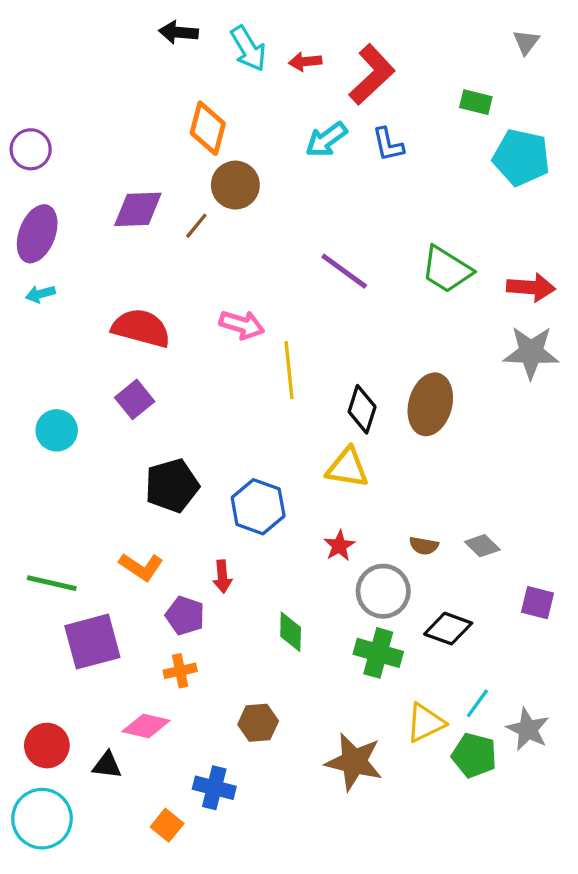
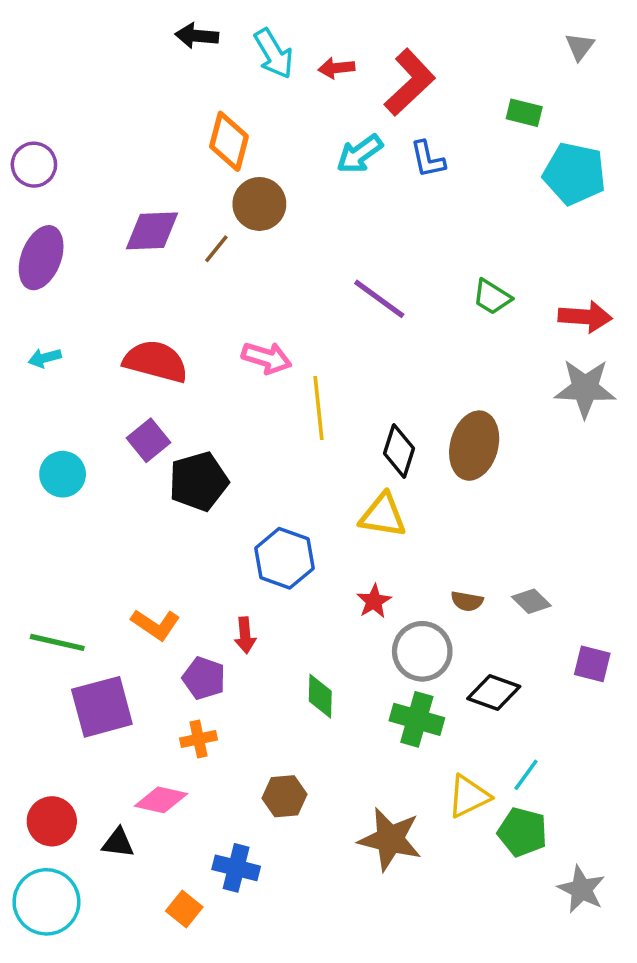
green trapezoid: (447, 270) -> (492, 297), size x0.7
cyan arrow: (40, 294) -> (45, 358), moved
black pentagon: (172, 486) -> (199, 481), moved
gray star: (528, 729) -> (581, 889), moved

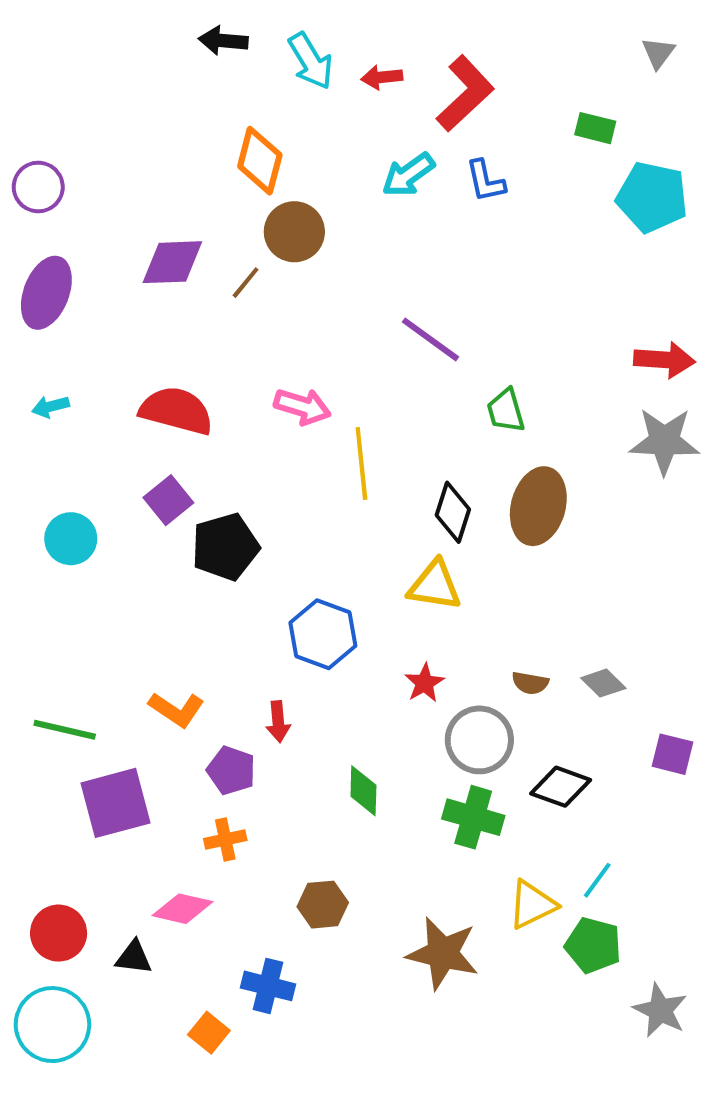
green trapezoid: (492, 297) -> (506, 411), moved, turned 42

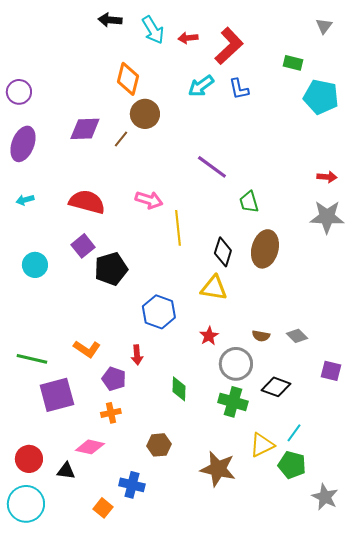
red arrow: (664, 360) -> (327, 177), size x0.7

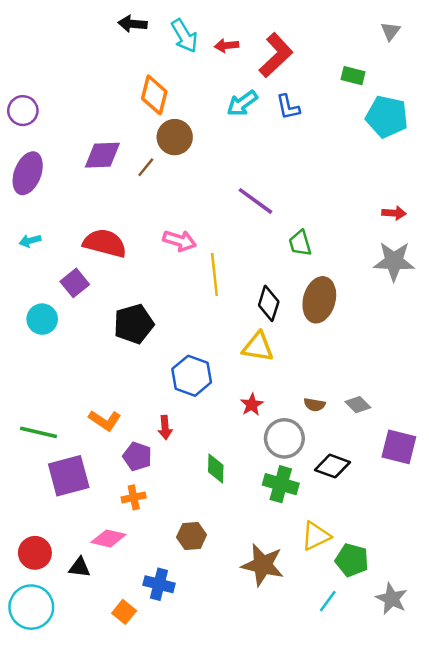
purple square: (83, 246) -> (75, 283), moved
purple square: (331, 371) -> (399, 447), size x1.4
cyan line: (294, 433) -> (328, 601), moved

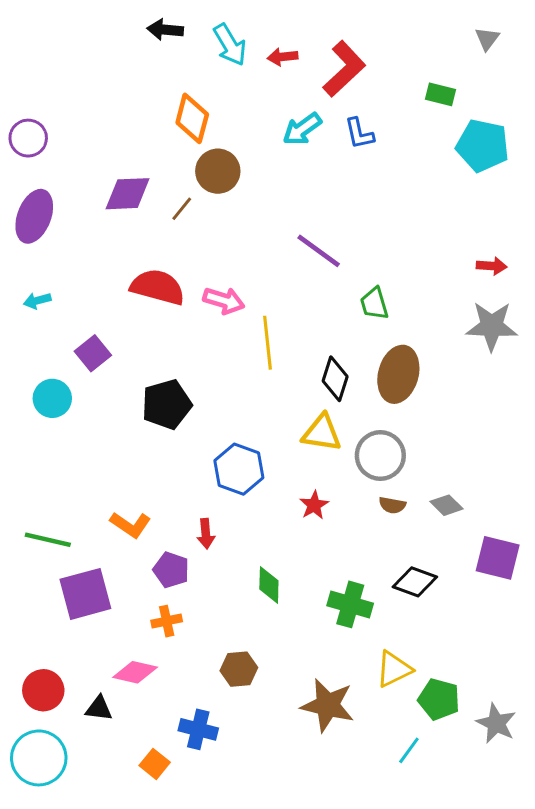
red semicircle: (105, 243) -> (158, 287), moved
gray circle: (284, 438) -> (380, 456), moved
gray star: (392, 599) -> (496, 723), moved

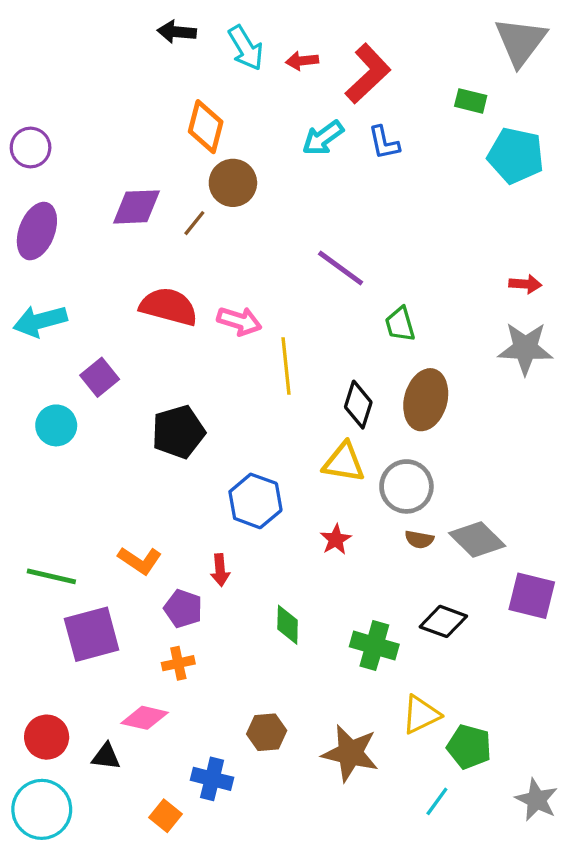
gray triangle: (487, 39) -> (521, 41), size x2.0
cyan arrow: (37, 301) -> (40, 321), size x1.8
gray diamond: (447, 505) -> (477, 539), size x1.6
brown hexagon: (239, 669) -> (267, 732), moved
gray star: (496, 723) -> (537, 800), moved

